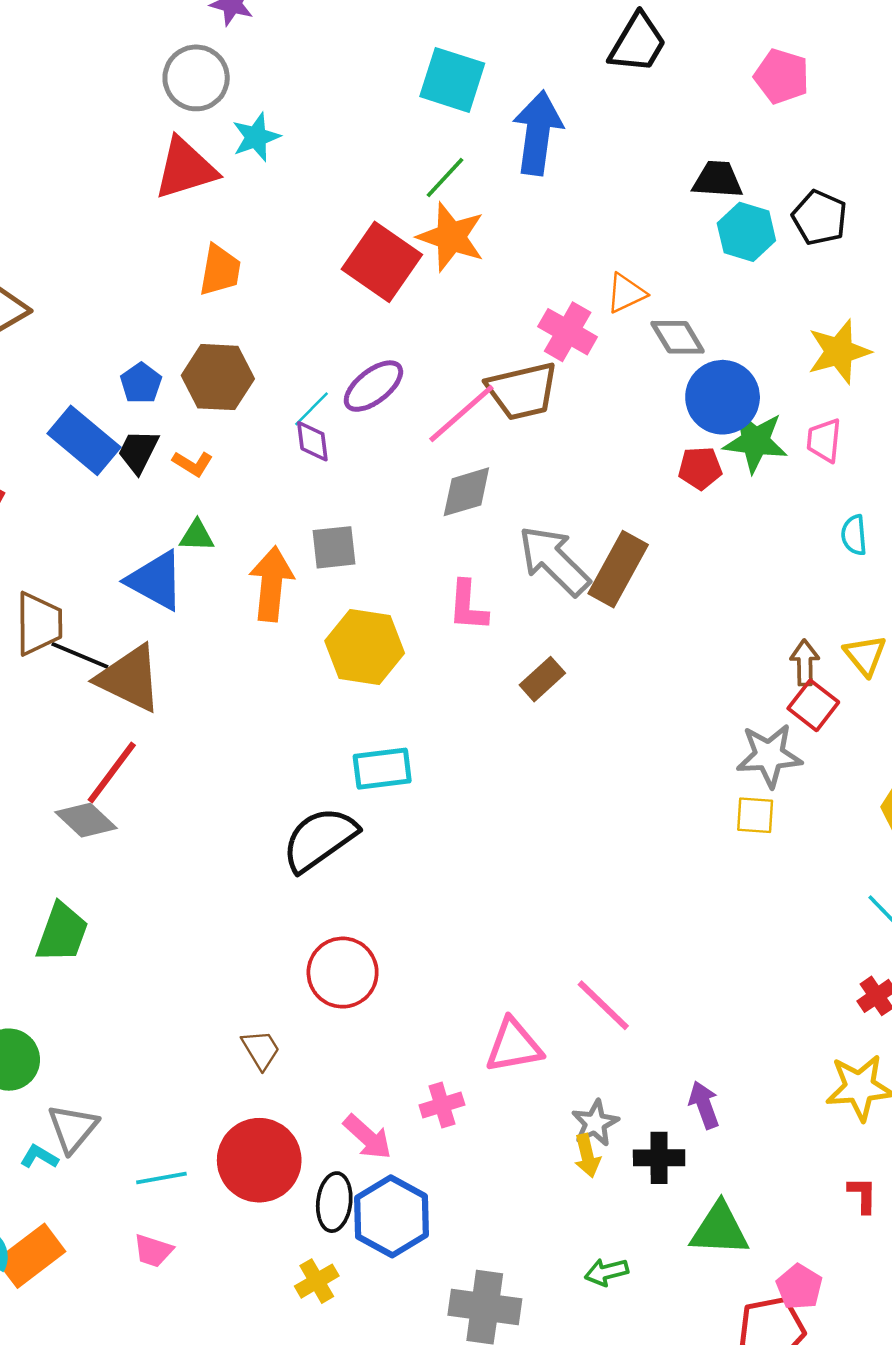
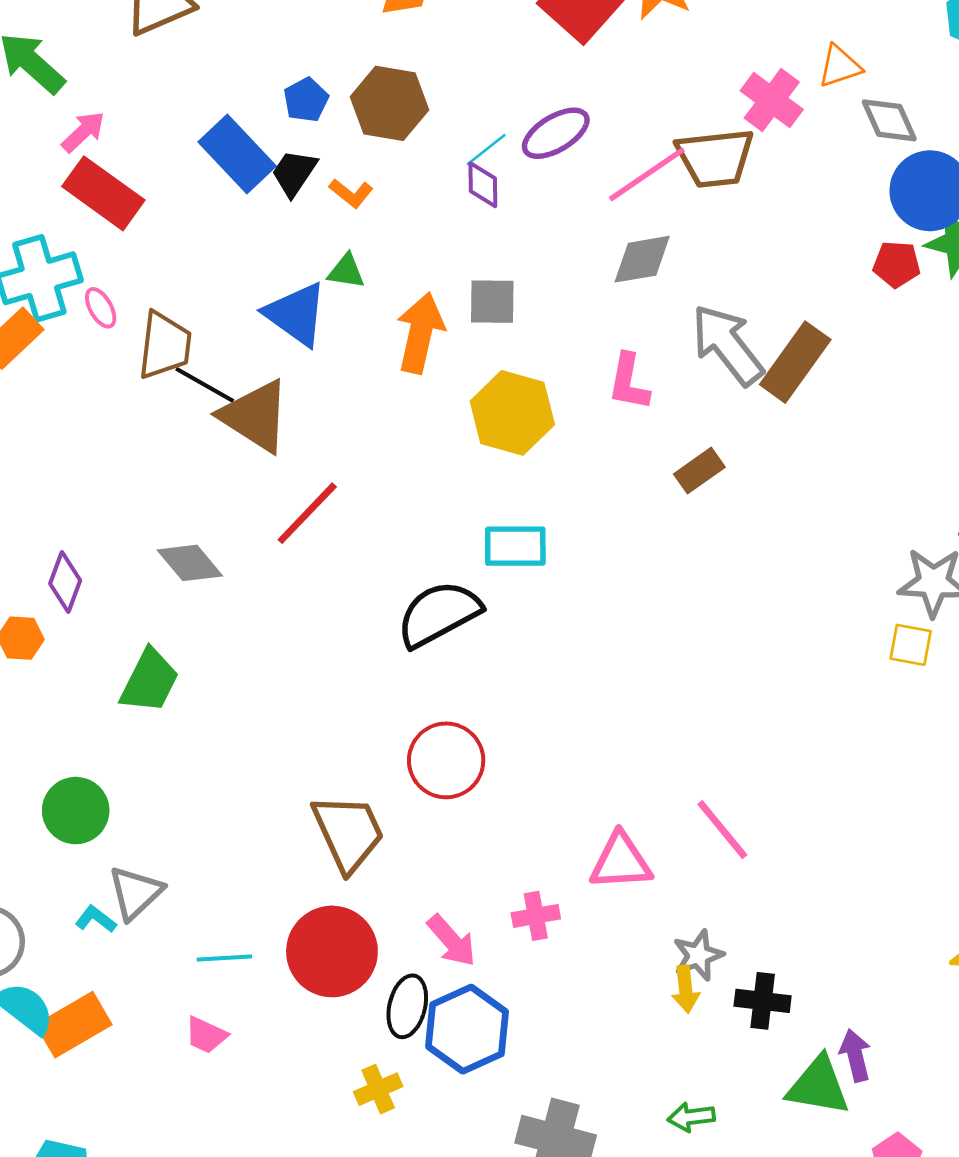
red line: (112, 772) -> (307, 513), moved
brown trapezoid: (261, 1050) -> (348, 833), size x1.8
purple arrow: (704, 1105) -> (855, 1055), moved

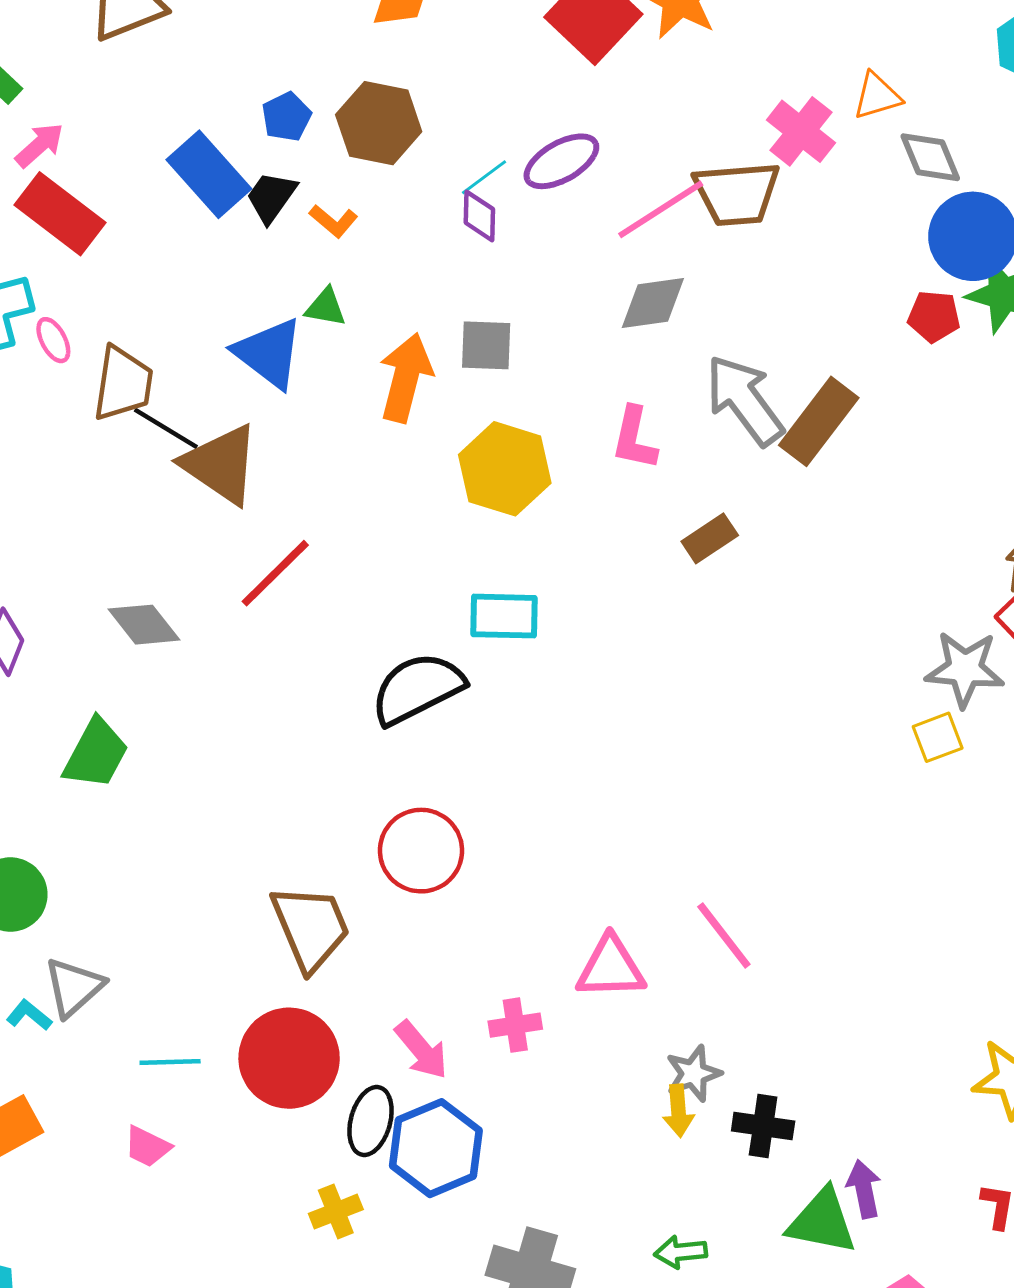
yellow square: (911, 645) -> (938, 737), turned -33

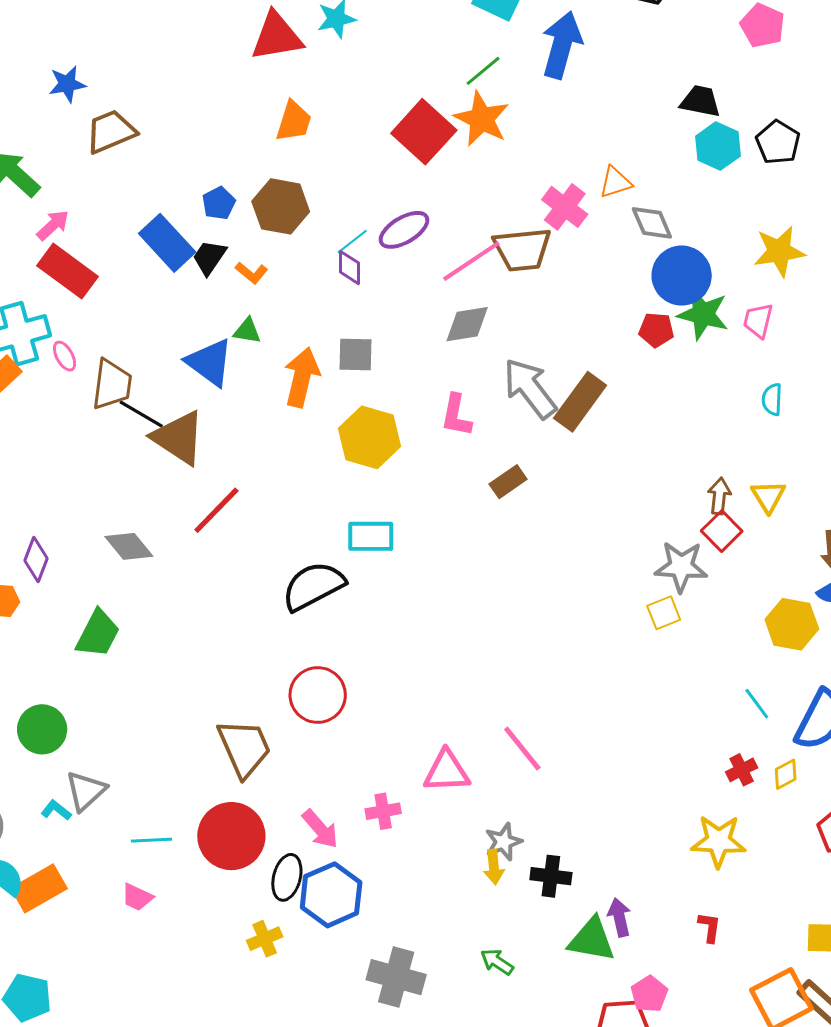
green arrow: (681, 1252) -> (497, 962), turned 40

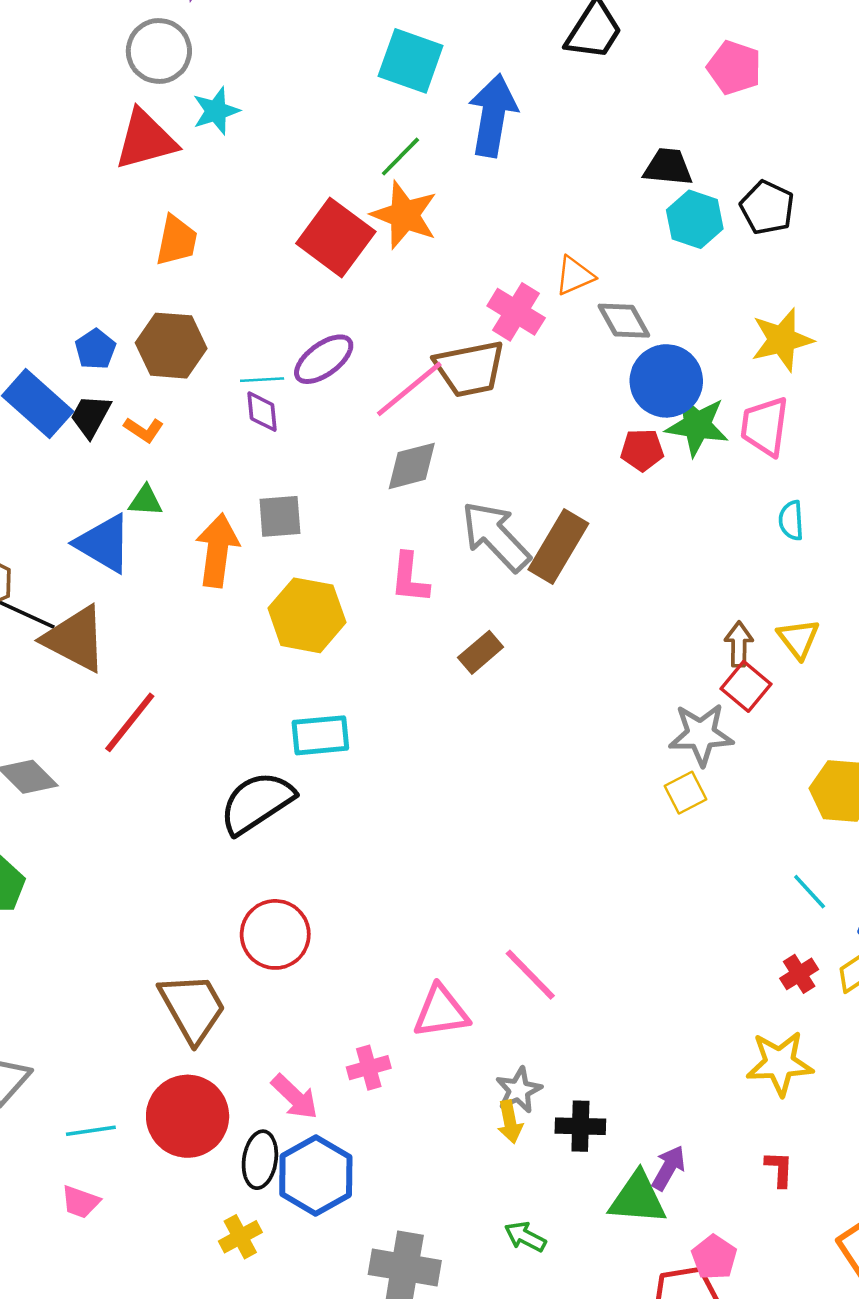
cyan line: (352, 242) -> (262, 380), turned 40
pink trapezoid: (758, 321) -> (765, 426), size x1.4
purple arrow: (619, 917) -> (669, 1168), turned 48

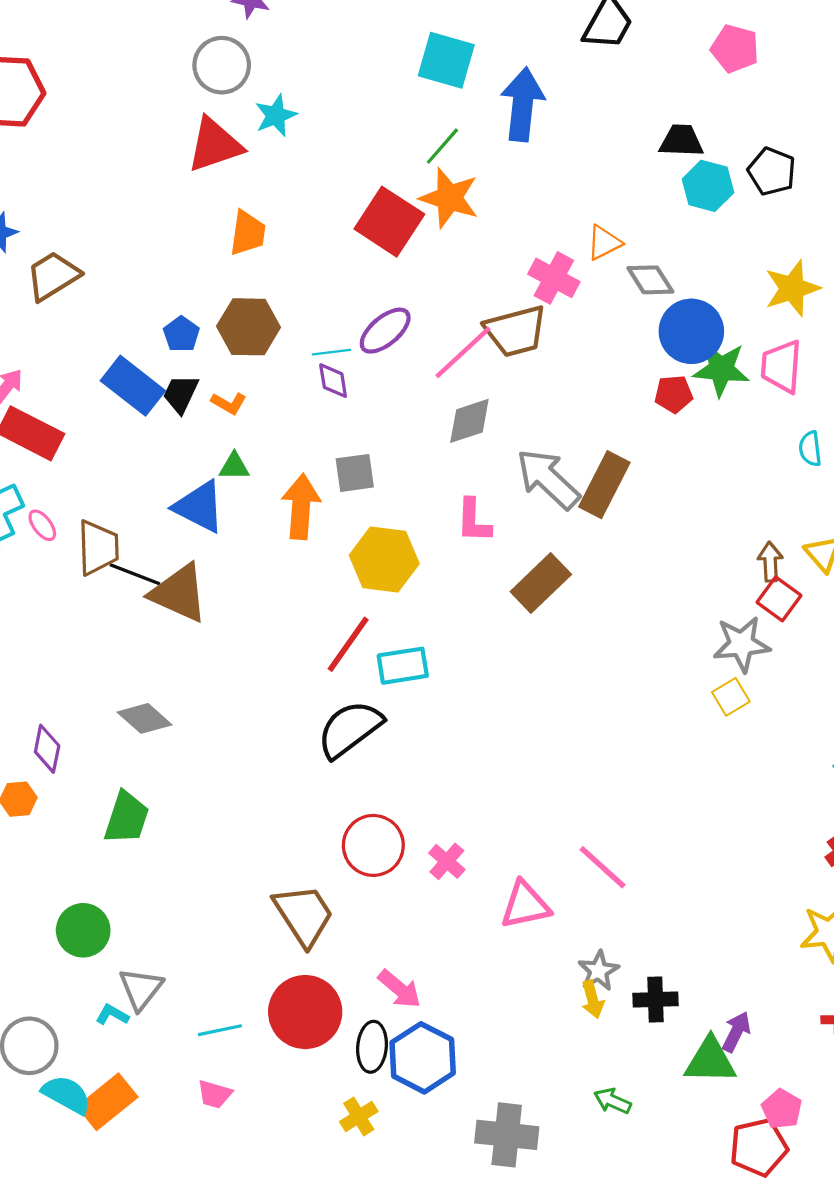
brown rectangle: (481, 652) -> (541, 583), size x1.5
red line: (130, 722) -> (348, 644), moved
pink cross: (369, 1068) -> (447, 861), moved, turned -30

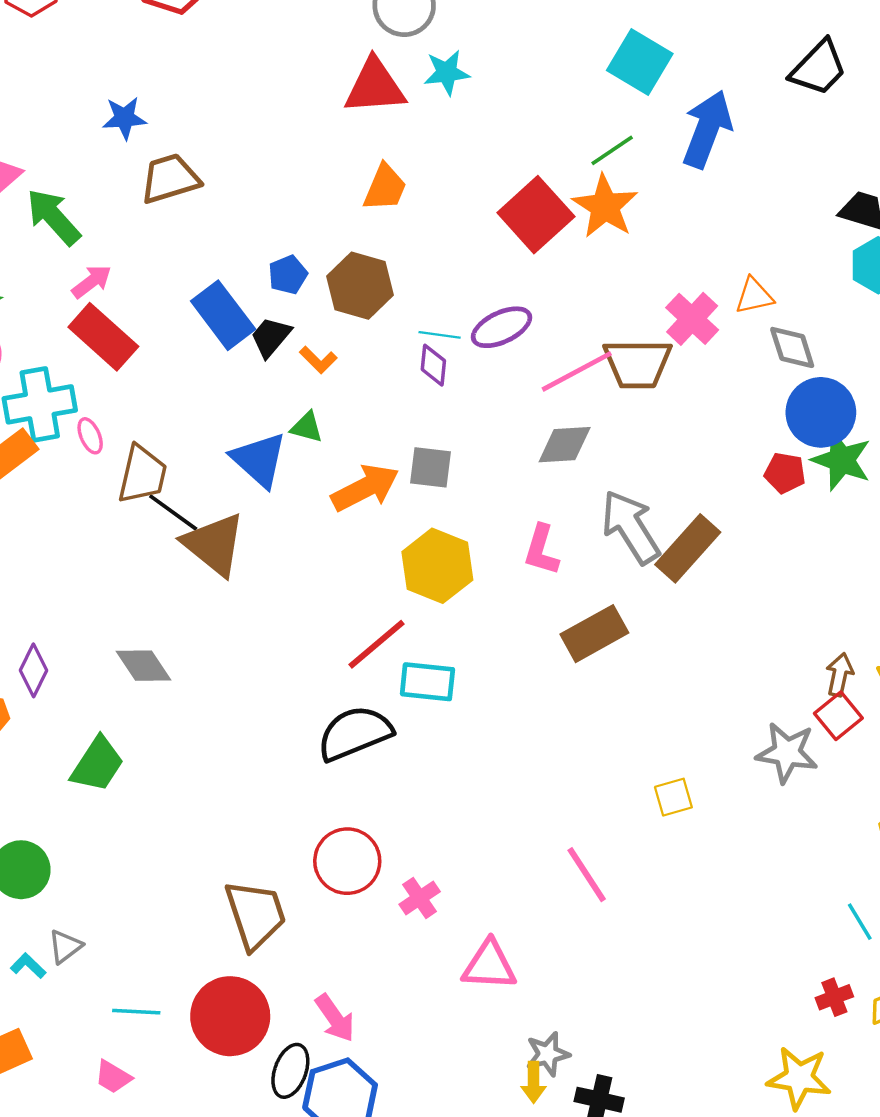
orange arrow: (301, 507) -> (365, 488), turned 44
yellow square: (731, 697) -> (673, 797), moved
pink line: (603, 867) -> (587, 875), moved
gray triangle: (141, 989) -> (65, 947), size x0.7

